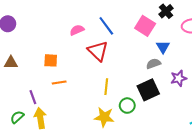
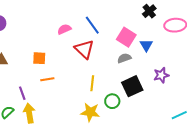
pink square: (145, 26) -> (126, 37), moved
gray semicircle: (153, 64) -> (124, 58), moved

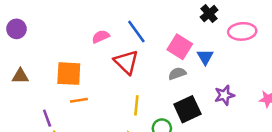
orange square: (39, 58) -> (69, 74), size x1.5

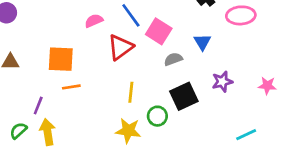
pink square: (180, 47) -> (159, 31), moved
red triangle: (126, 62) -> (120, 47), turned 40
purple line: (47, 118) -> (38, 105), turned 42

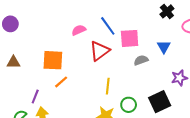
pink square: (159, 31) -> (130, 38), turned -36
orange line: (71, 87) -> (61, 82), turned -32
black square: (184, 96) -> (160, 102), moved

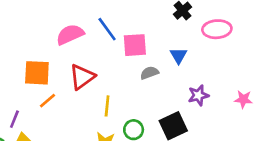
pink semicircle: (79, 30) -> (70, 34), size x1.5
red triangle: (100, 51) -> (82, 77), moved

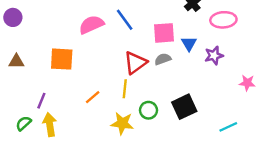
pink square: (135, 45) -> (164, 33), moved
red triangle: (82, 77) -> (135, 63), moved
purple star: (198, 95) -> (214, 56), moved
orange line: (48, 101) -> (93, 97), moved

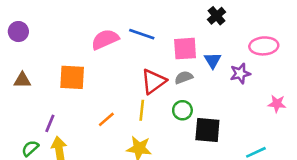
blue line: (125, 20) -> (142, 34), turned -35
pink ellipse: (223, 20) -> (264, 46), moved
black square: (184, 107) -> (207, 130), turned 30
green circle: (148, 110) -> (182, 110), moved

